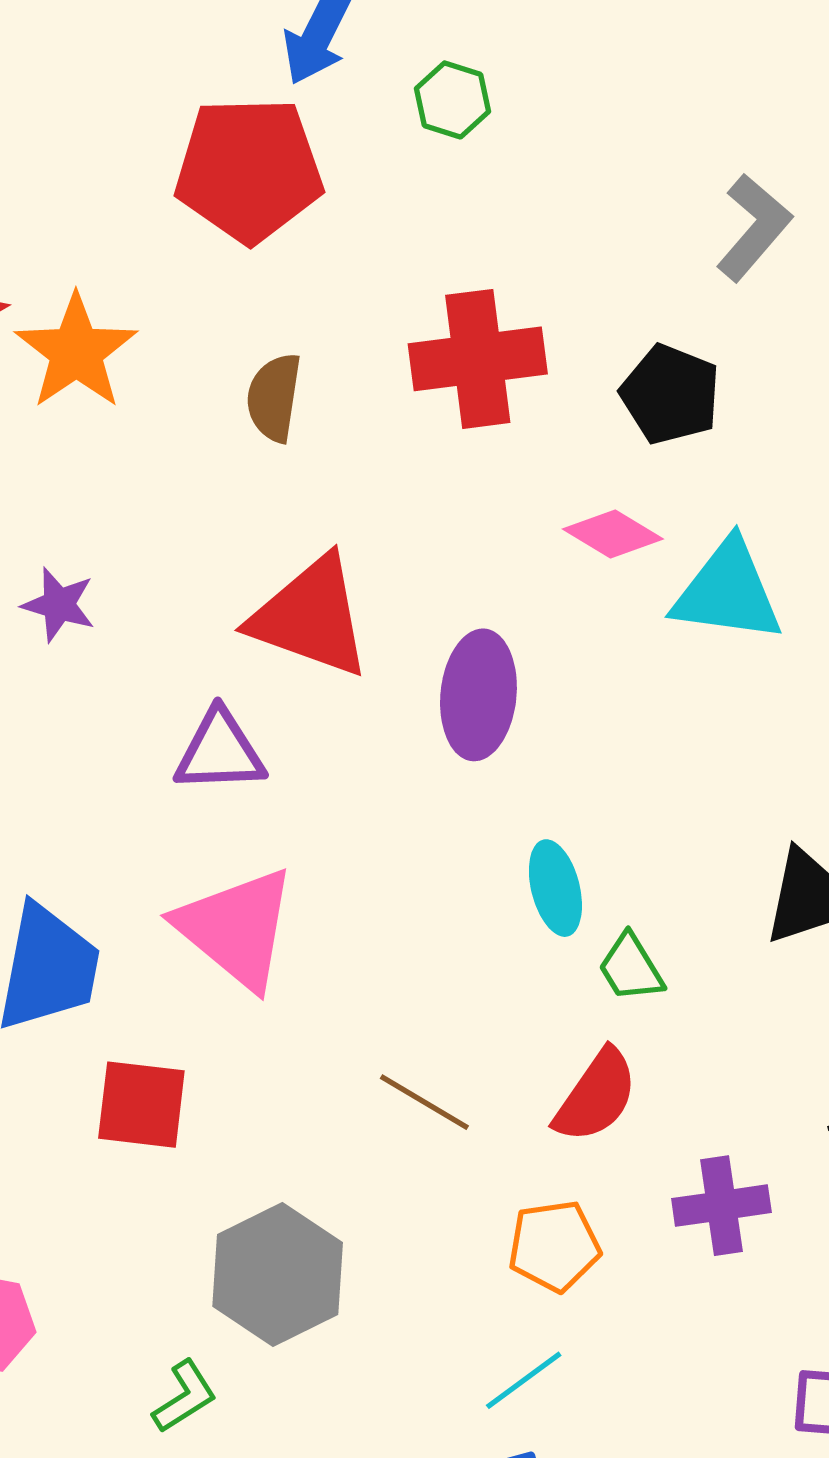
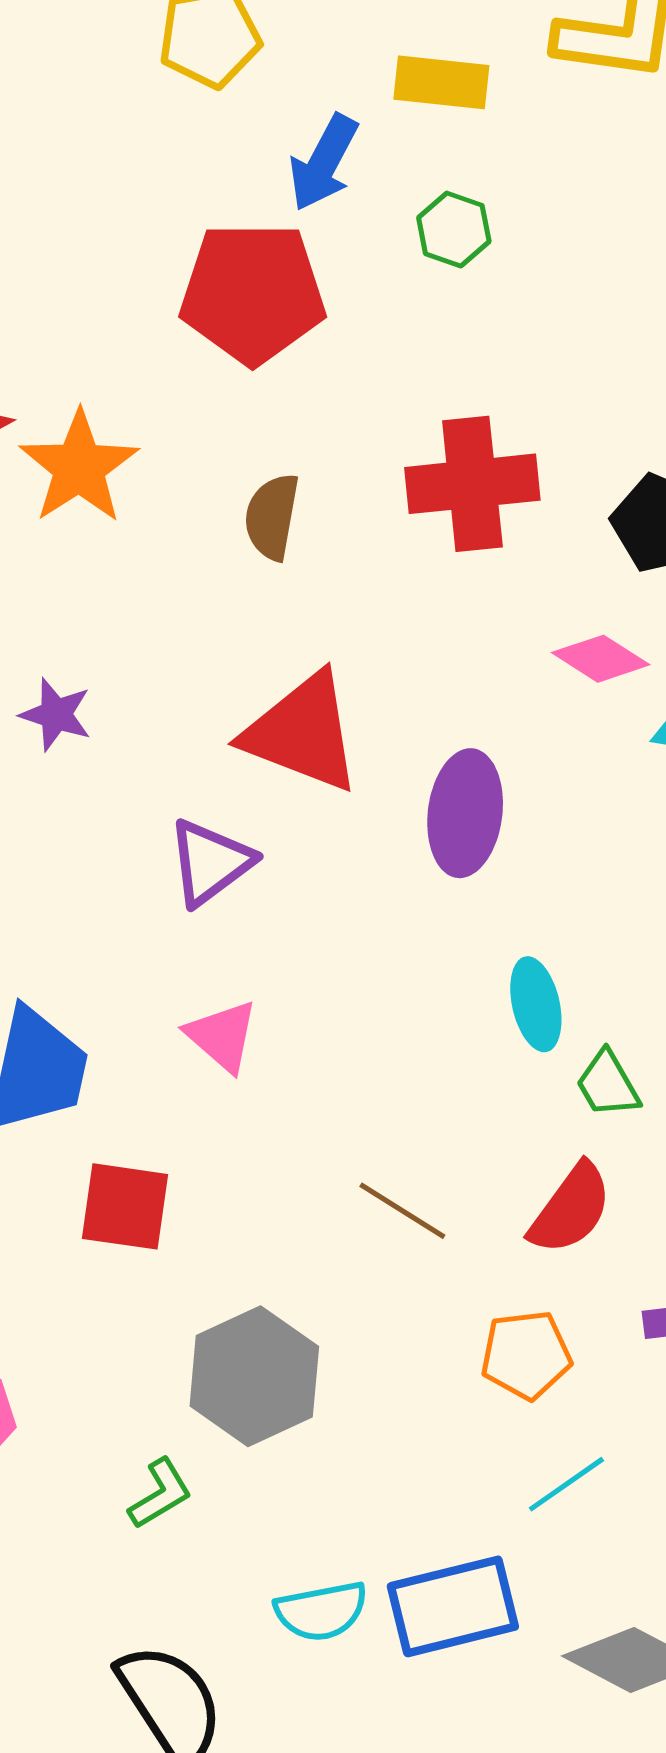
purple triangle: (220, 751) -> (210, 862), turned -36
pink triangle: (236, 928) -> (222, 1036), size x0.6
cyan line: (524, 1380) -> (566, 1484), moved

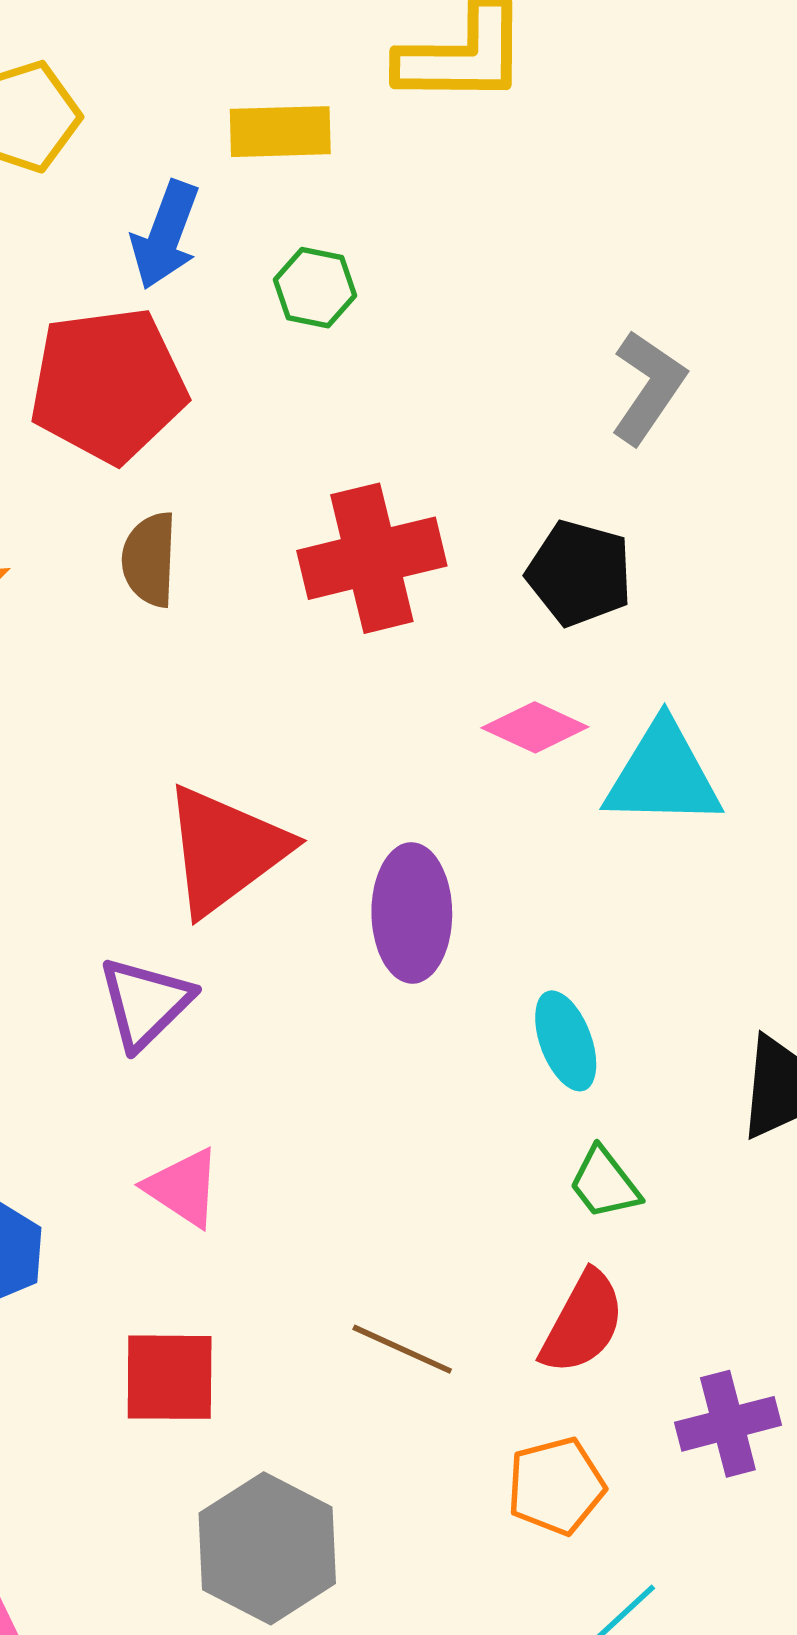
brown semicircle: (272, 517) -> (149, 559), moved
red triangle: (302, 733) -> (225, 850), turned -50
cyan ellipse: (536, 1004) -> (566, 1041), moved
red square: (125, 1206) -> (170, 1377), moved

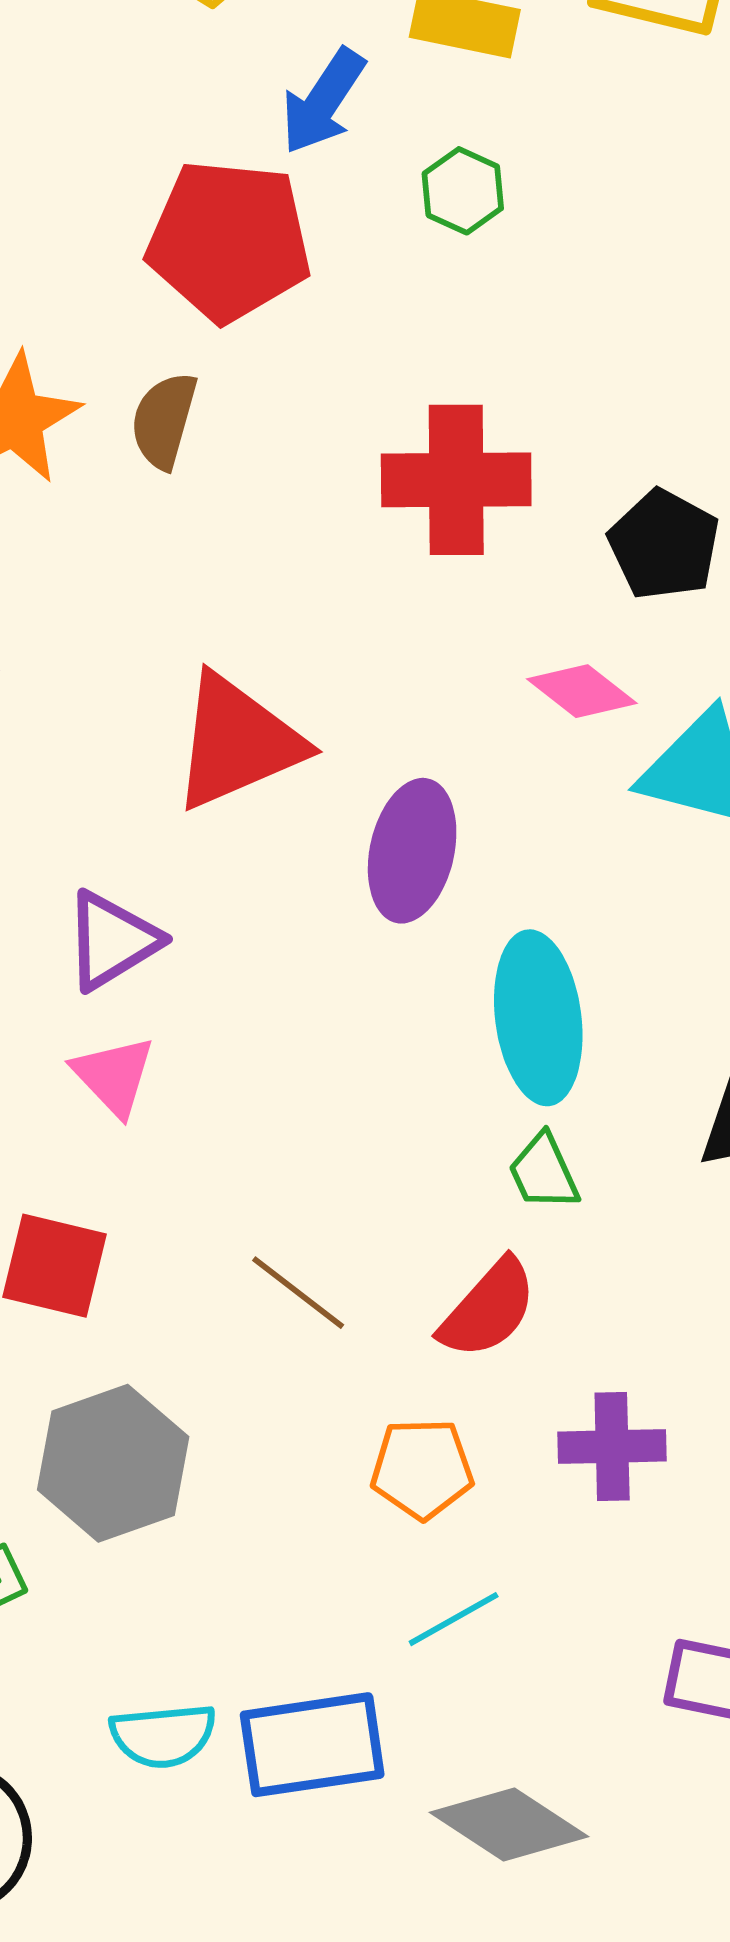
brown semicircle: (149, 559) -> (164, 420), moved
purple triangle: (145, 1003) -> (112, 941), moved
cyan ellipse: (566, 1041) -> (538, 1018), size x1.6

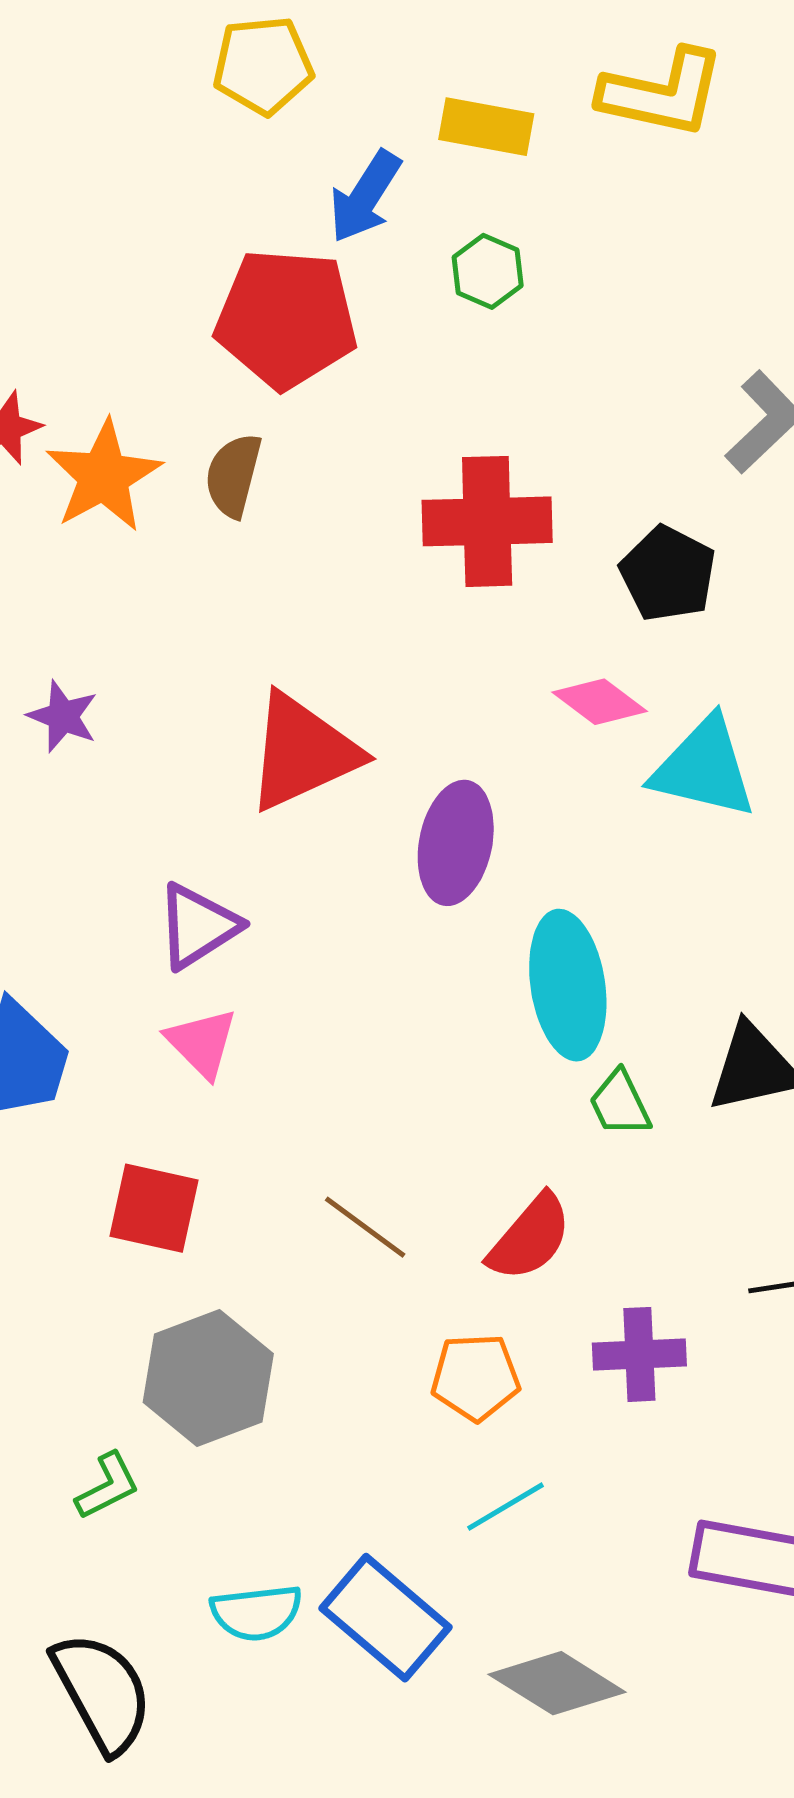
green trapezoid: (544, 1172) -> (620, 1104), moved
blue rectangle: (312, 1745) -> (385, 1618), turned 50

